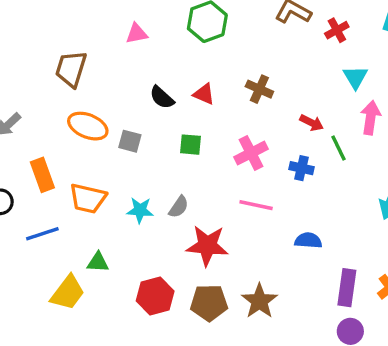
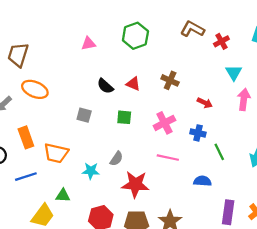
brown trapezoid: (71, 69) -> (18, 55), moved
orange ellipse: (88, 126) -> (35, 89), moved
green line: (339, 148) -> (219, 152), moved
cyan star: (140, 210) -> (91, 171), moved

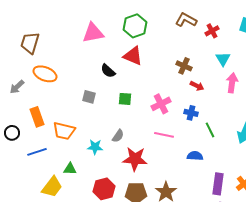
pink triangle: (88, 44) -> (93, 33), size x1.6
brown cross: (170, 80) -> (184, 66), moved
red triangle: (133, 84) -> (133, 56), moved, size x1.5

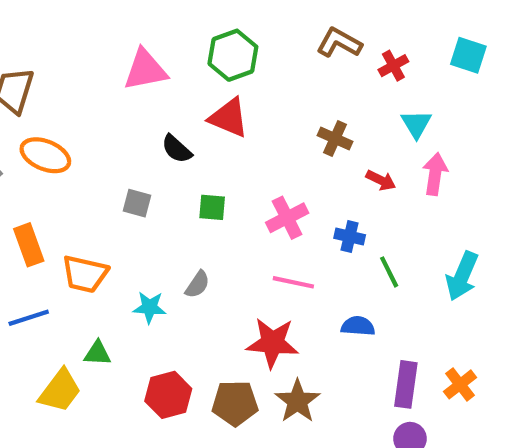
red arrow: (197, 86) -> (381, 180), moved
red star: (135, 159) -> (272, 343), moved

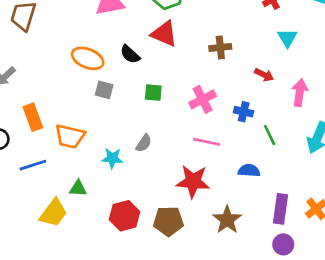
brown cross: (335, 139) -> (220, 47), moved, turned -30
orange ellipse: (45, 155) -> (88, 58), moved
pink arrow: (435, 174) -> (300, 93), moved
brown star: (297, 401) -> (227, 220), moved

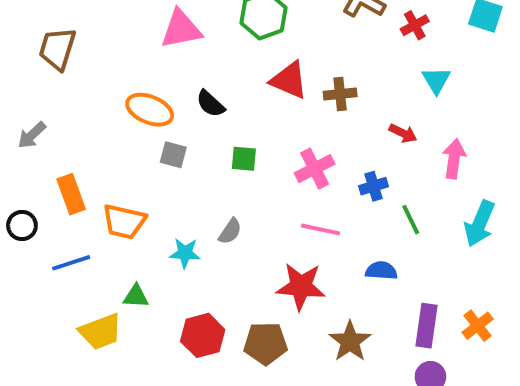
red triangle: (164, 34) -> (289, 80), moved
blue cross: (244, 112) -> (374, 186), turned -30
yellow trapezoid: (53, 213) -> (101, 332), turned 32

